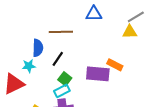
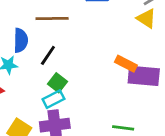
yellow triangle: (130, 32) -> (146, 18), turned 35
purple rectangle: (98, 74) -> (144, 76), moved

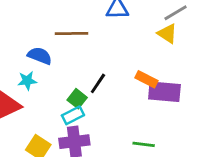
blue semicircle: (21, 40) -> (40, 56), turned -70
black line: (48, 55) -> (98, 83), moved

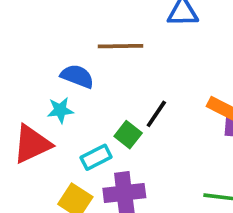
cyan rectangle: (73, 115) -> (96, 157), moved

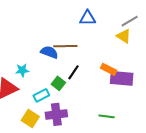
brown line: (121, 46) -> (65, 46), moved
blue semicircle: (77, 76) -> (49, 52), moved

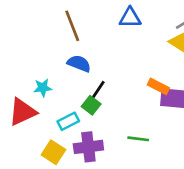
brown line: (65, 46) -> (72, 26), moved, turned 70
black line: (73, 72) -> (98, 90), moved
green line: (107, 116) -> (138, 139), moved

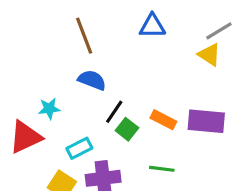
orange rectangle: (158, 86) -> (163, 120), moved
green square: (91, 105) -> (127, 129), moved

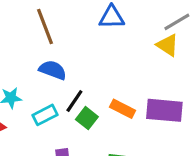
cyan rectangle: (79, 148) -> (45, 115), moved

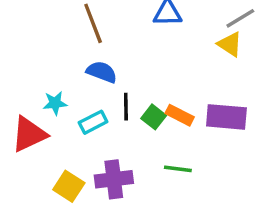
black line: (74, 101) -> (126, 107), turned -35
green square: (87, 118) -> (154, 117), moved

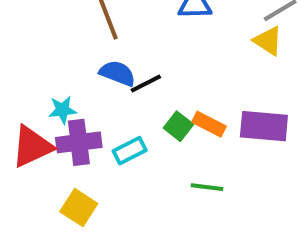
black line: (126, 107) -> (146, 83), moved, turned 64
cyan rectangle: (93, 122) -> (130, 151), moved
purple cross: (114, 179) -> (79, 142), moved

